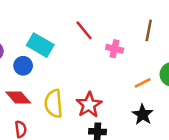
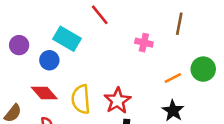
red line: (84, 30) -> (100, 15), moved

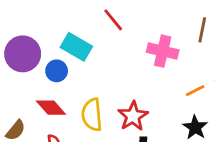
pink cross: (144, 43) -> (163, 51), size x1.5
purple circle: (19, 45) -> (23, 54), size x1.6

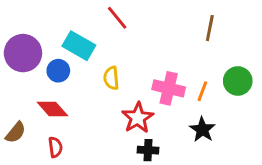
pink cross: (163, 51) -> (169, 88), moved
orange line: (195, 91) -> (202, 91), turned -42
yellow semicircle: (92, 115) -> (111, 78), moved, size x0.7

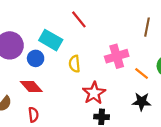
pink cross: (169, 88) -> (117, 56), moved, turned -30
orange line: (202, 91) -> (142, 74), turned -72
black star: (202, 130) -> (142, 102), turned -30

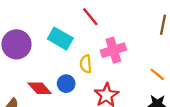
pink cross: (117, 56) -> (113, 50), moved
blue circle: (36, 58) -> (66, 84), moved

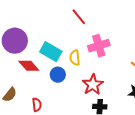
cyan rectangle: (60, 39) -> (51, 52), moved
red diamond: (40, 88) -> (29, 66), moved

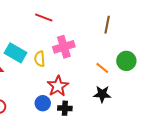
red line: (79, 17) -> (44, 18), turned -30
blue circle: (58, 75) -> (43, 103), moved

